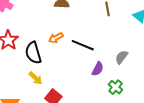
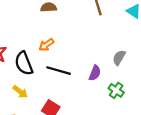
black line: (83, 45) -> (59, 71), moved
yellow arrow: (35, 78) -> (20, 92), moved

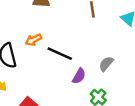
black line: (59, 71) -> (60, 54), moved

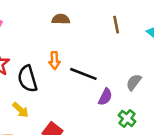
orange arrow: (33, 40) -> (54, 60), turned -63

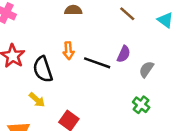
brown line: (116, 25) -> (127, 14), turned -35
purple semicircle: (105, 97) -> (124, 54), moved

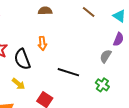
purple semicircle: (124, 54) -> (118, 39), moved
black line: (97, 63) -> (68, 72), moved

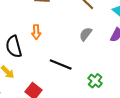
gray semicircle: (106, 56) -> (86, 34), moved

